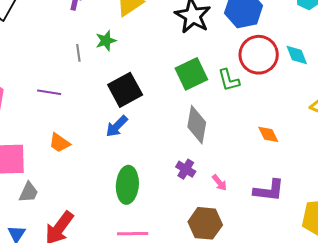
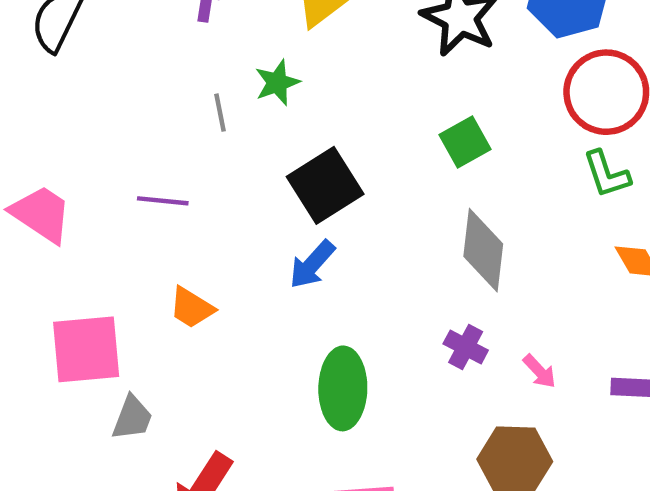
green square: (191, 74) -> (465, 142), size x0.7
green L-shape: (229, 80) -> (607, 174), moved

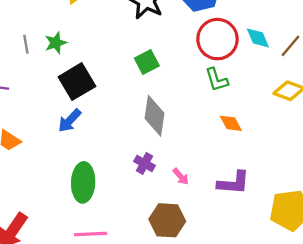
green star: (277, 83) -> (56, 43), moved

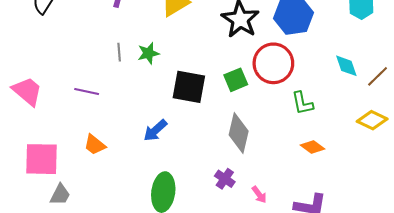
red circle: (217, 39) -> (273, 63), moved
black square: (77, 82) -> (189, 87), moved, turned 36
orange diamond: (231, 123) -> (313, 147), turned -30

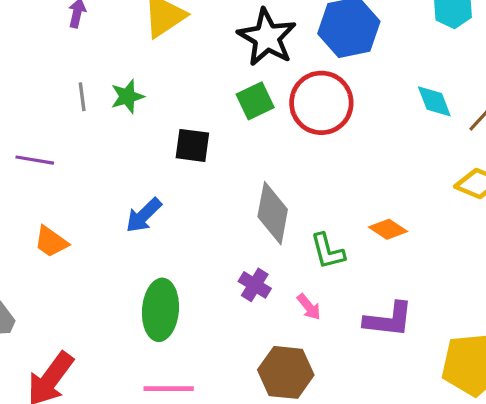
green square: (236, 80) -> (255, 101), moved
black square: (189, 87) -> (192, 145), size x0.7
green L-shape: (302, 103) -> (328, 251), moved

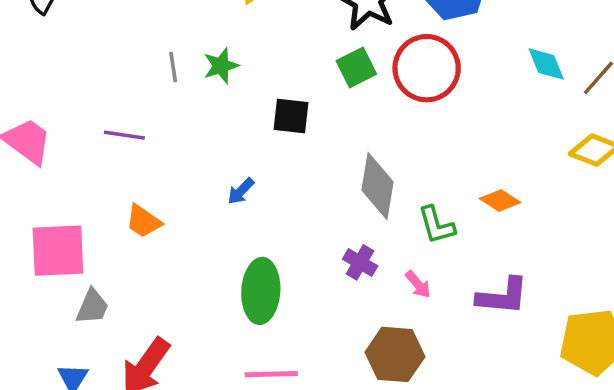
blue arrow: (144, 215) -> (241, 191), size x0.7

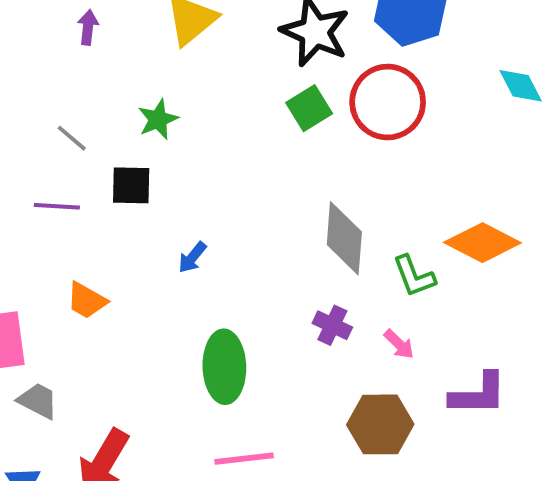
gray line: (173, 67) -> (72, 138), moved, turned -36
black square: (291, 116) -> (131, 185), moved
orange diamond: (500, 201) -> (482, 243), size x1.6
purple L-shape: (503, 296) -> (478, 394), moved
gray trapezoid: (92, 307) -> (38, 401), turned -81

